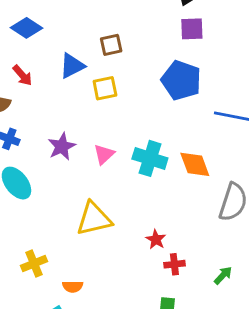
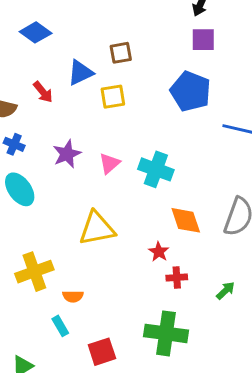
red arrow: (22, 75) -> (43, 92), moved
orange diamond: (195, 164) -> (186, 220), moved
yellow cross: (34, 264) -> (34, 272), size x1.4

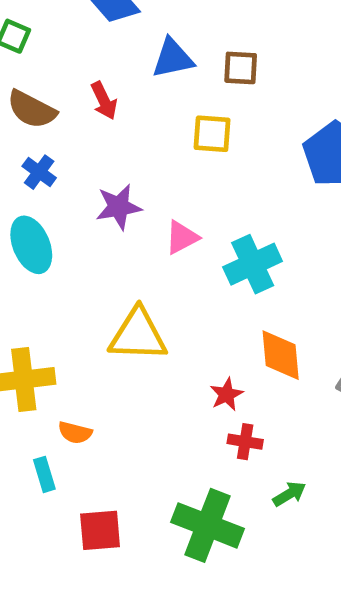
blue triangle: (80, 73) -> (173, 58), moved
cyan cross: (156, 169) -> (253, 264), turned 32
green arrow: (226, 291) -> (289, 494), moved

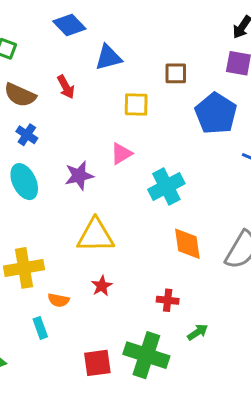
brown square: (241, 68) -> (176, 73), moved
purple star: (119, 207) -> (79, 176), moved
pink triangle: (182, 237) -> (121, 154), moved
red star: (227, 394) -> (102, 286), moved
red square: (100, 530) -> (97, 363), moved

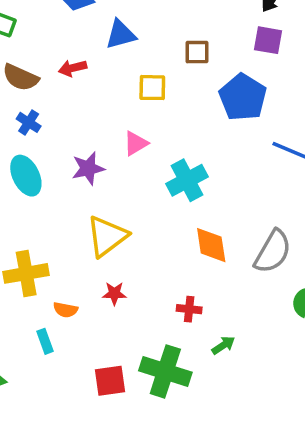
red arrow: (66, 87) -> (73, 68), turned 105
yellow triangle: (95, 236) -> (107, 236), turned -36
red star: (102, 286) -> (114, 293), turned 30

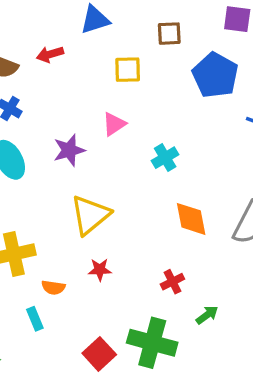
cyan cross: (187, 180) -> (165, 158), size x0.7
red cross: (189, 309) -> (172, 282), turned -30
red square: (110, 381) -> (99, 354), turned -32

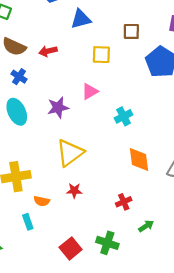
red arrow: (50, 54) -> (48, 51), moved
green cross: (152, 343) -> (107, 243), size x0.7

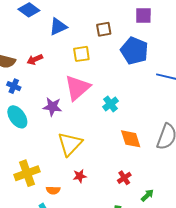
pink triangle: (90, 91) -> (77, 88), size x1.8
purple star: (58, 108) -> (52, 107), turned 30

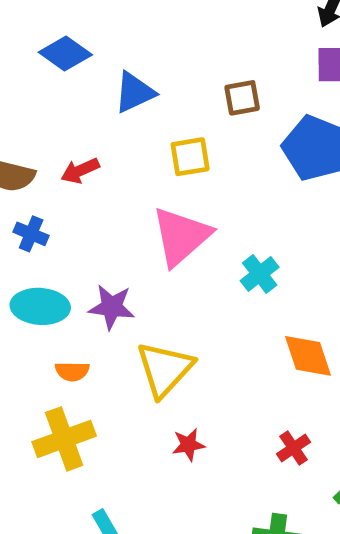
purple star: (52, 107) -> (112, 307), moved
cyan ellipse: (17, 117) -> (40, 306), turned -50
orange semicircle: (53, 190) -> (72, 371), moved

